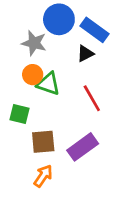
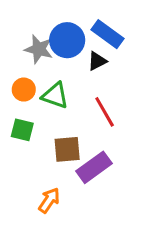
blue circle: (59, 19) -> (67, 40), moved
orange circle: (33, 75) -> (24, 90), moved
brown square: (43, 142) -> (67, 149), moved

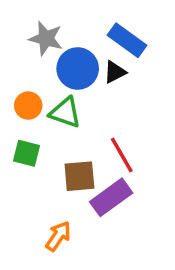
blue circle: (67, 40) -> (78, 68), moved
gray star: (39, 49) -> (46, 38), moved
red line: (105, 112) -> (122, 155), moved

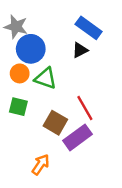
gray star: (46, 38) -> (16, 27), moved
blue circle: (78, 68) -> (31, 49), moved
brown square: (79, 176) -> (55, 123), turned 35

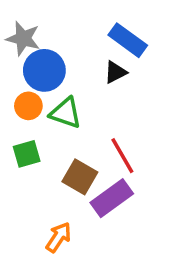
green square: (18, 107) -> (27, 154), turned -30

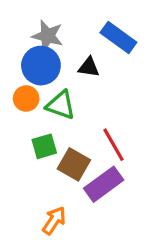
gray star: (23, 38) -> (48, 36), moved
black triangle: (115, 72) -> (89, 67), moved, turned 35
green square: (27, 154) -> (44, 146), moved

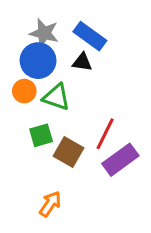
blue rectangle: (118, 38) -> (90, 36), moved
red line: (113, 145) -> (105, 134), turned 56
purple rectangle: (104, 184) -> (120, 160), moved

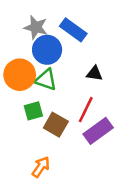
blue circle: (38, 61) -> (47, 50), moved
black triangle: (82, 62) -> (94, 73), moved
orange circle: (24, 91) -> (20, 75), size x1.6

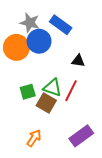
orange circle: (20, 75) -> (16, 47), moved
green triangle: (46, 80) -> (52, 88), moved
purple rectangle: (98, 131) -> (81, 136), moved

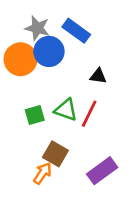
brown square: (46, 103) -> (55, 154), moved

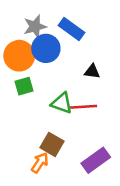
gray star: (37, 28) -> (35, 27), turned -30
red line: (89, 114) -> (84, 107), turned 60
green square: (35, 115) -> (24, 86), moved

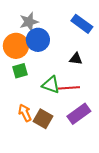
blue rectangle: (71, 29) -> (82, 24), moved
purple rectangle: (96, 160) -> (79, 114), moved
orange arrow: (40, 163) -> (25, 113), moved, turned -60

